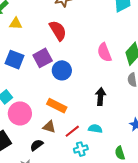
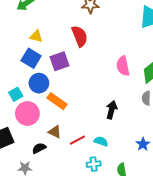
yellow triangle: (16, 24) -> (36, 36), moved
blue circle: (62, 70) -> (39, 83), moved
orange rectangle: (57, 106) -> (57, 101), moved
cyan cross: (81, 149) -> (94, 164), moved

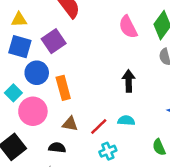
orange rectangle: (57, 101) -> (63, 88), turned 54
black semicircle: (39, 148) -> (57, 148), turned 48
cyan cross: (94, 164) -> (108, 151), moved

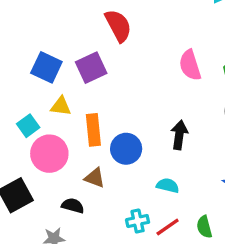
yellow triangle: (19, 20) -> (61, 106), moved
blue circle: (37, 73) -> (126, 149), moved
red line: (99, 126) -> (168, 227), moved

